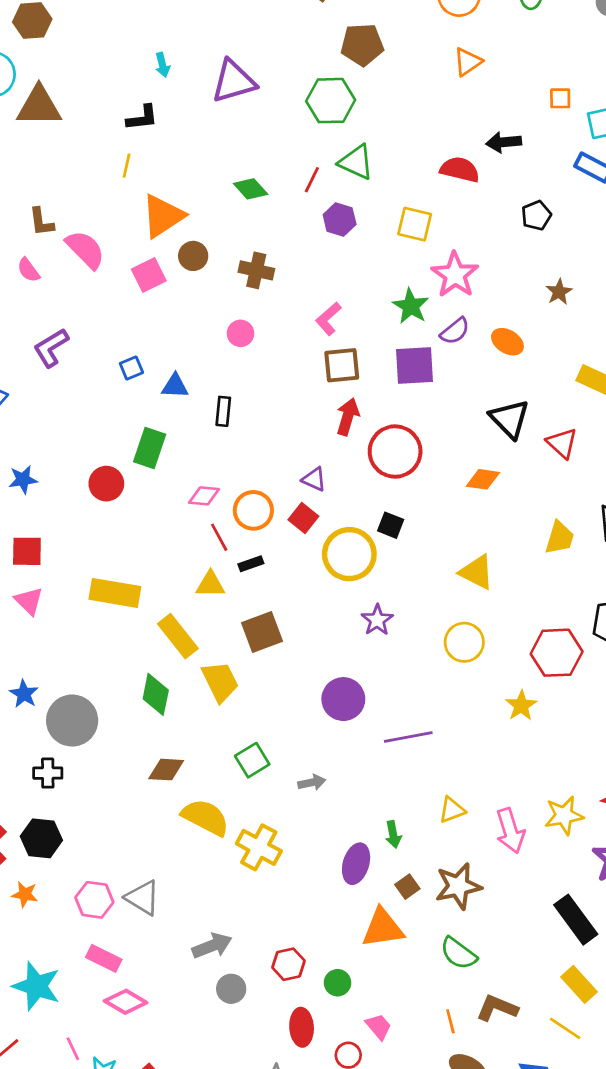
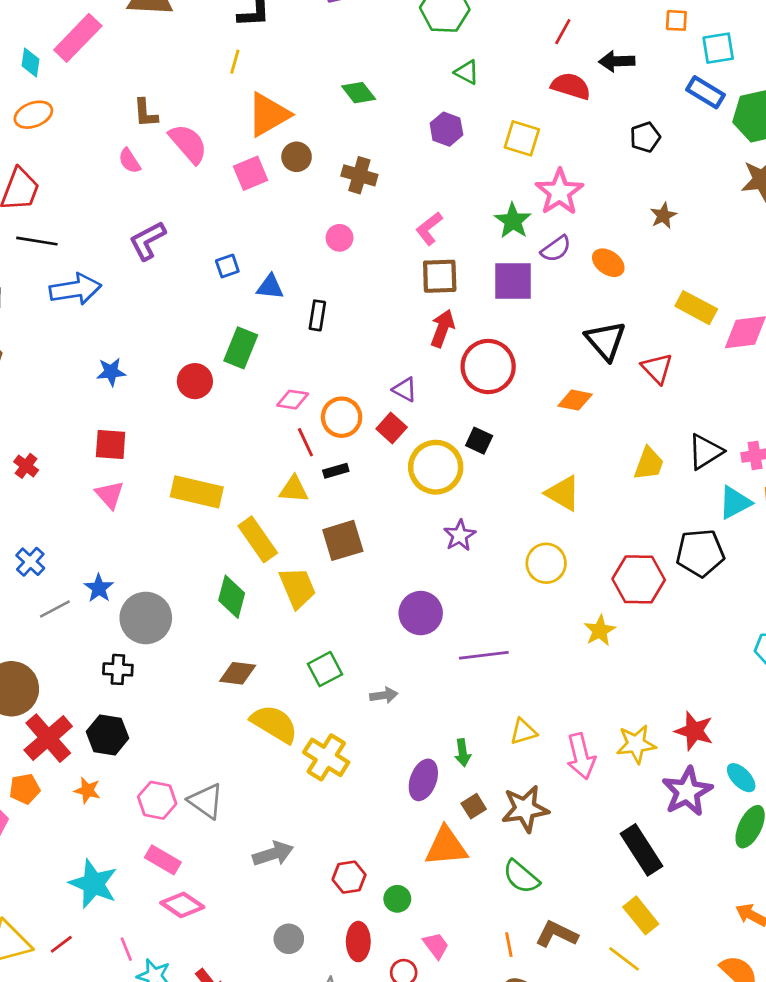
green triangle: (356, 162) -> (467, 72), size x0.7
red line: (312, 180) -> (563, 32), moved
gray circle: (231, 989) -> (289, 939), moved

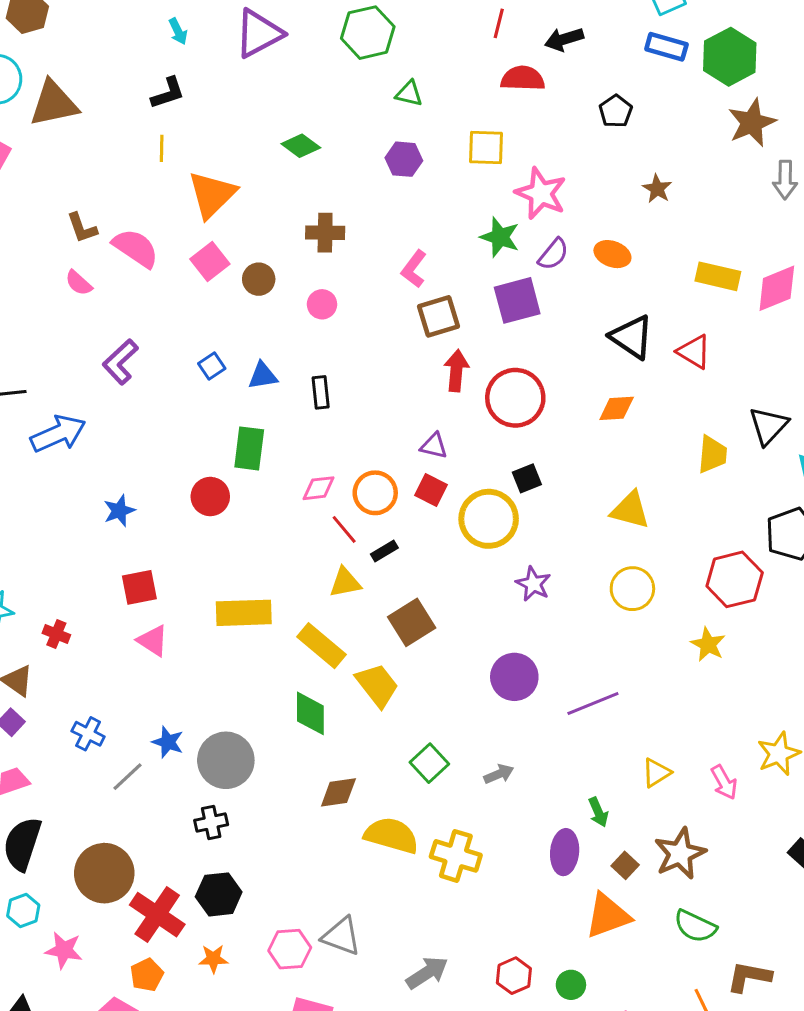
brown circle: (297, 157) -> (259, 279), moved
black square: (479, 441) -> (527, 478), turned -32
pink arrow: (581, 756) -> (724, 782), size x0.7

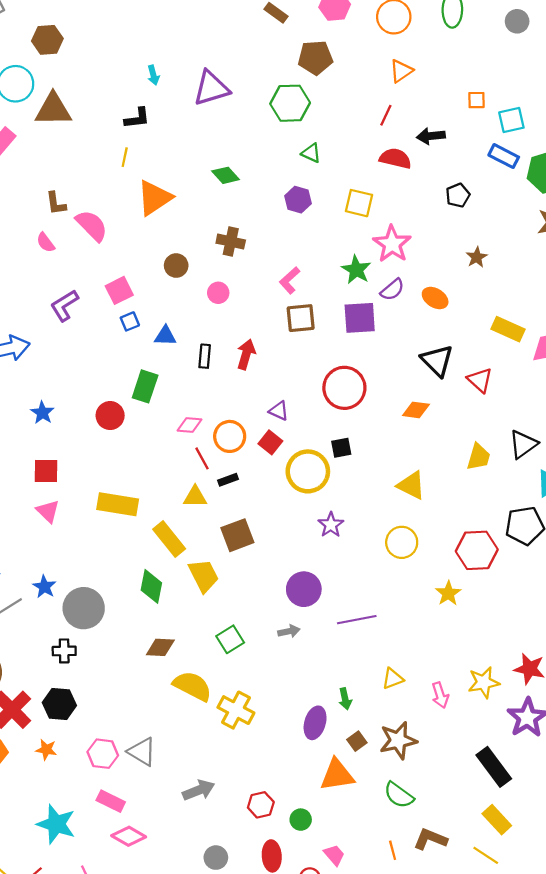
pink square: (210, 262) -> (119, 290), moved
red arrow: (456, 371) -> (246, 354), moved
blue star: (119, 511) -> (42, 413), turned -30
gray arrow: (499, 774) -> (289, 631), moved

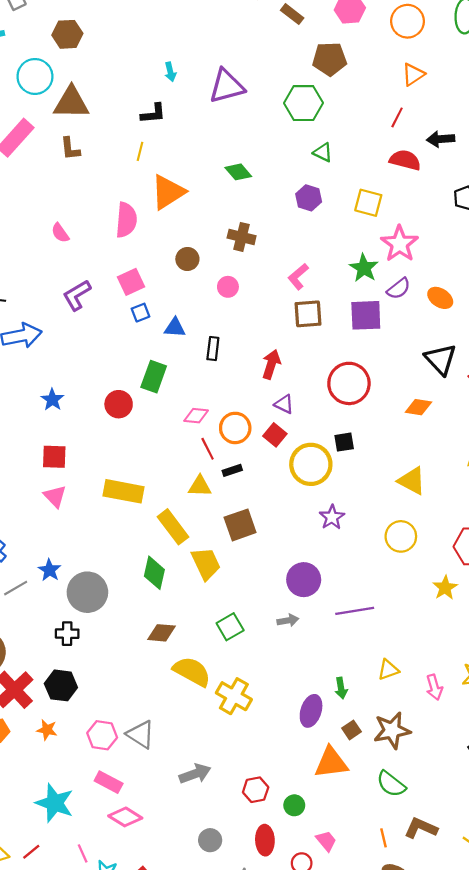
brown L-shape: (56, 203) -> (70, 149), moved
pink semicircle: (92, 226) -> (126, 220), moved, turned 48
red arrow: (246, 354) -> (271, 364), moved

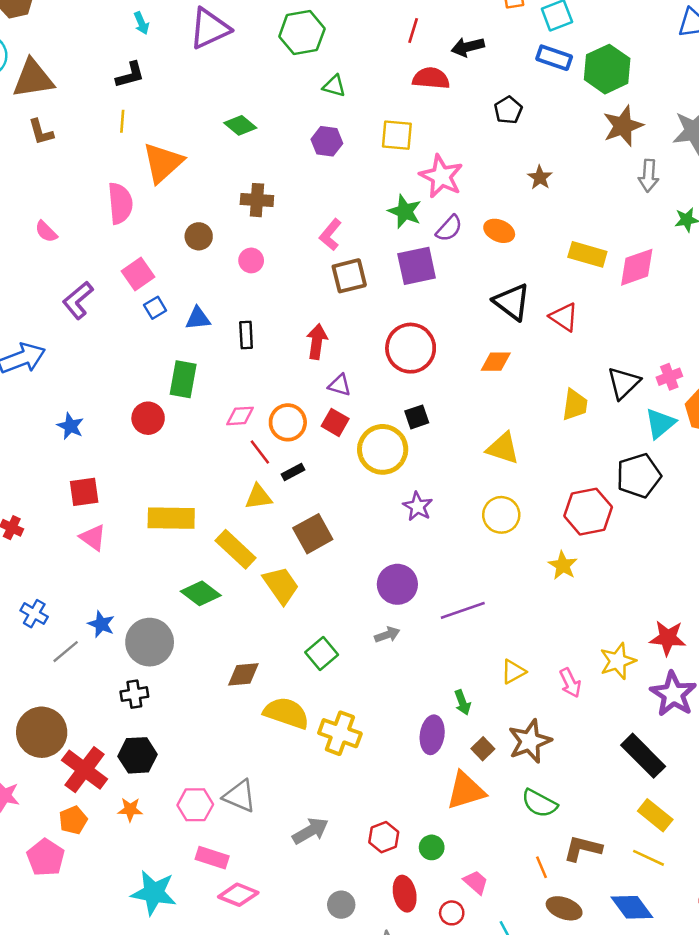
green diamond: (154, 573) -> (201, 593), moved, turned -56

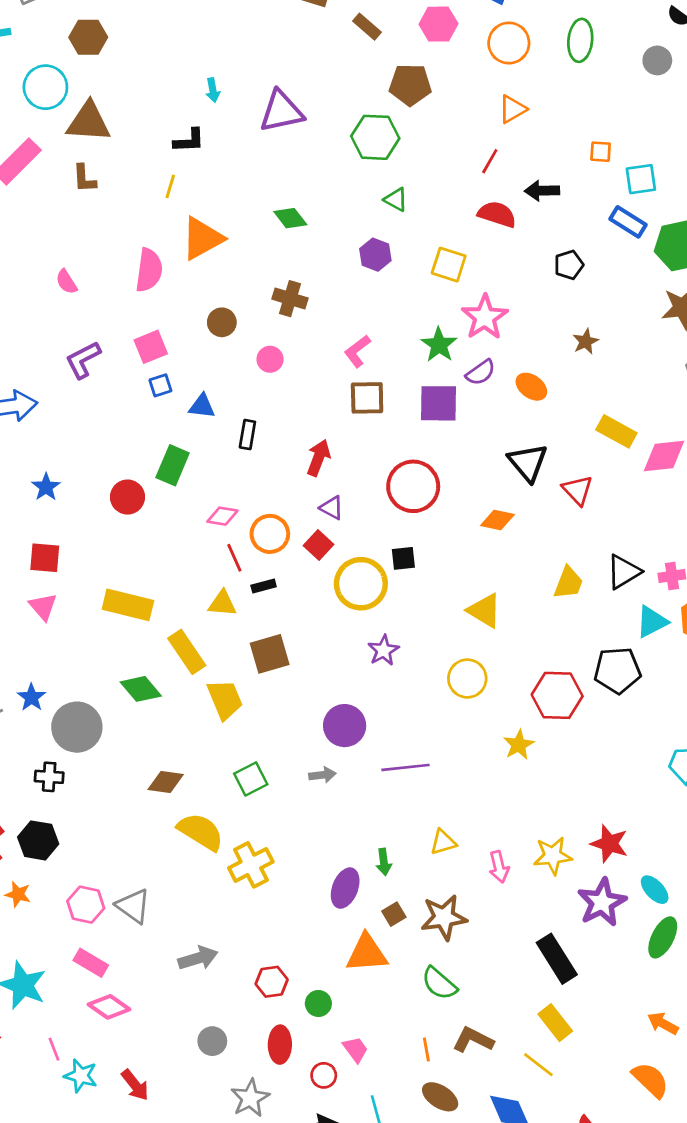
yellow cross: (340, 733) -> (251, 865), turned 30

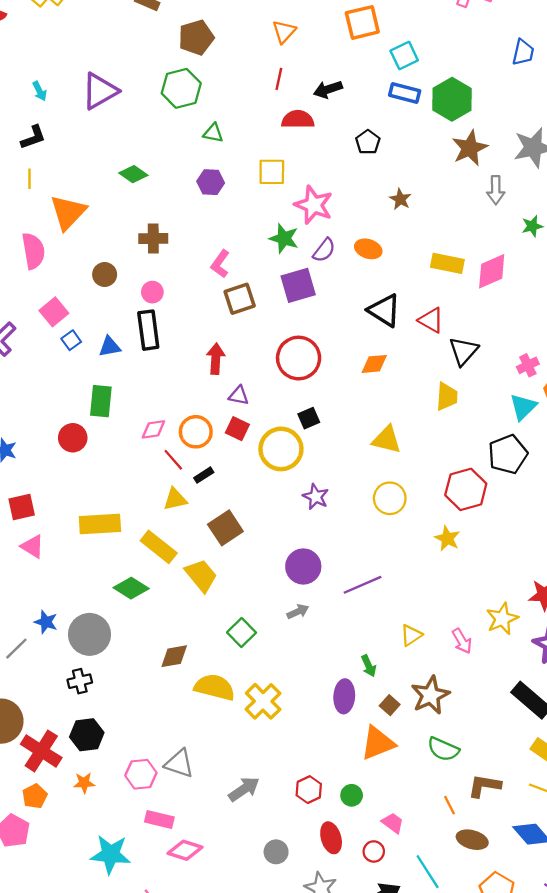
orange square: (601, 152) -> (362, 22), moved, size x1.8
black rectangle: (247, 435) -> (148, 330), moved, size x1.6
black triangle: (624, 572) -> (464, 351), moved

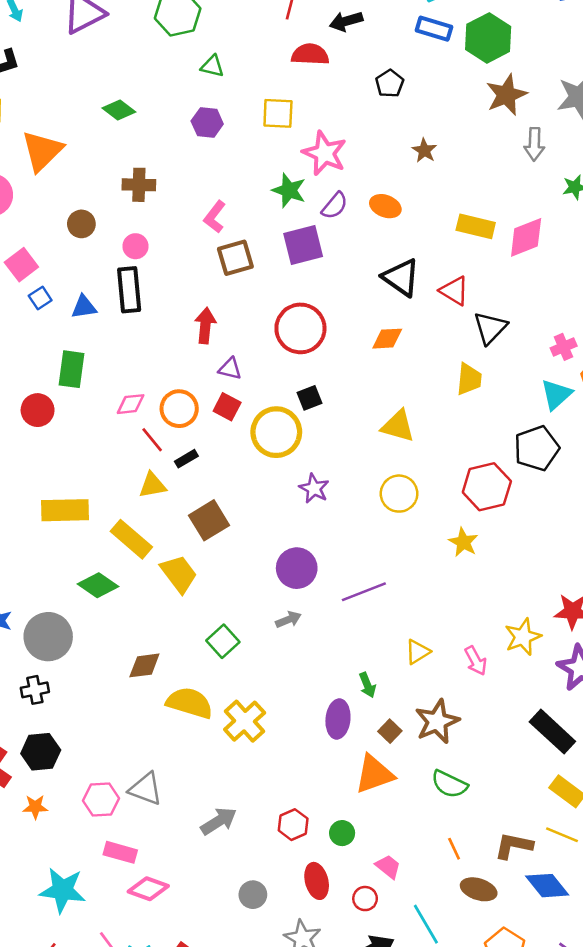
brown L-shape: (484, 786) -> (514, 846), moved

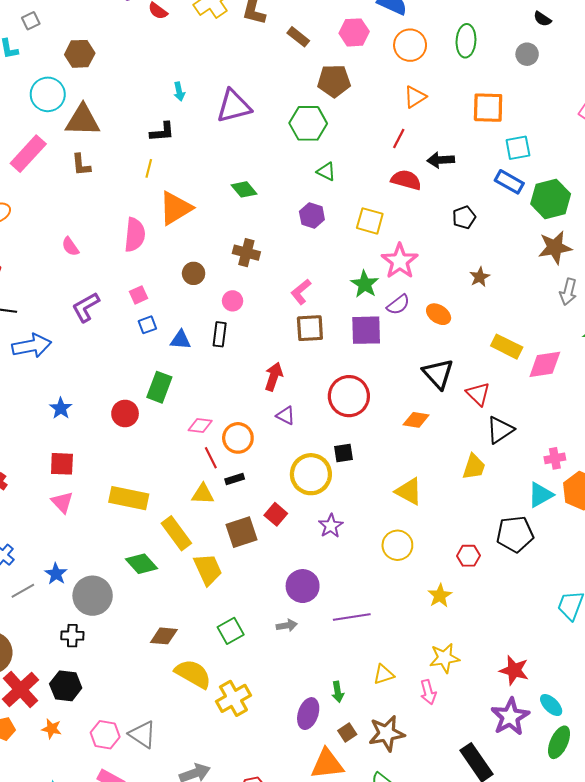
pink square: (21, 265) -> (139, 295), size x0.7
black rectangle: (129, 290) -> (220, 334), size x0.7
red square: (227, 407) -> (276, 514), moved
red hexagon: (487, 487) -> (469, 556), size x0.6
yellow star: (523, 637) -> (444, 658), moved

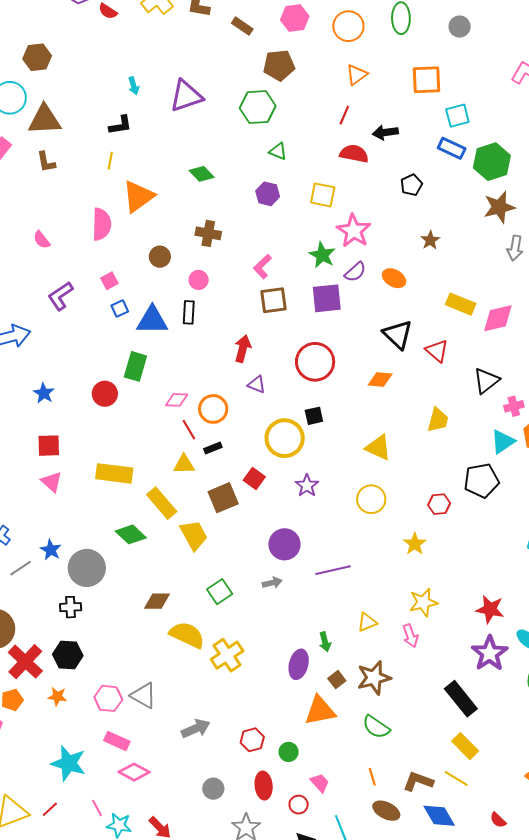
blue triangle: (181, 340) -> (152, 320), size x1.6
black triangle: (500, 430) -> (486, 381), moved

